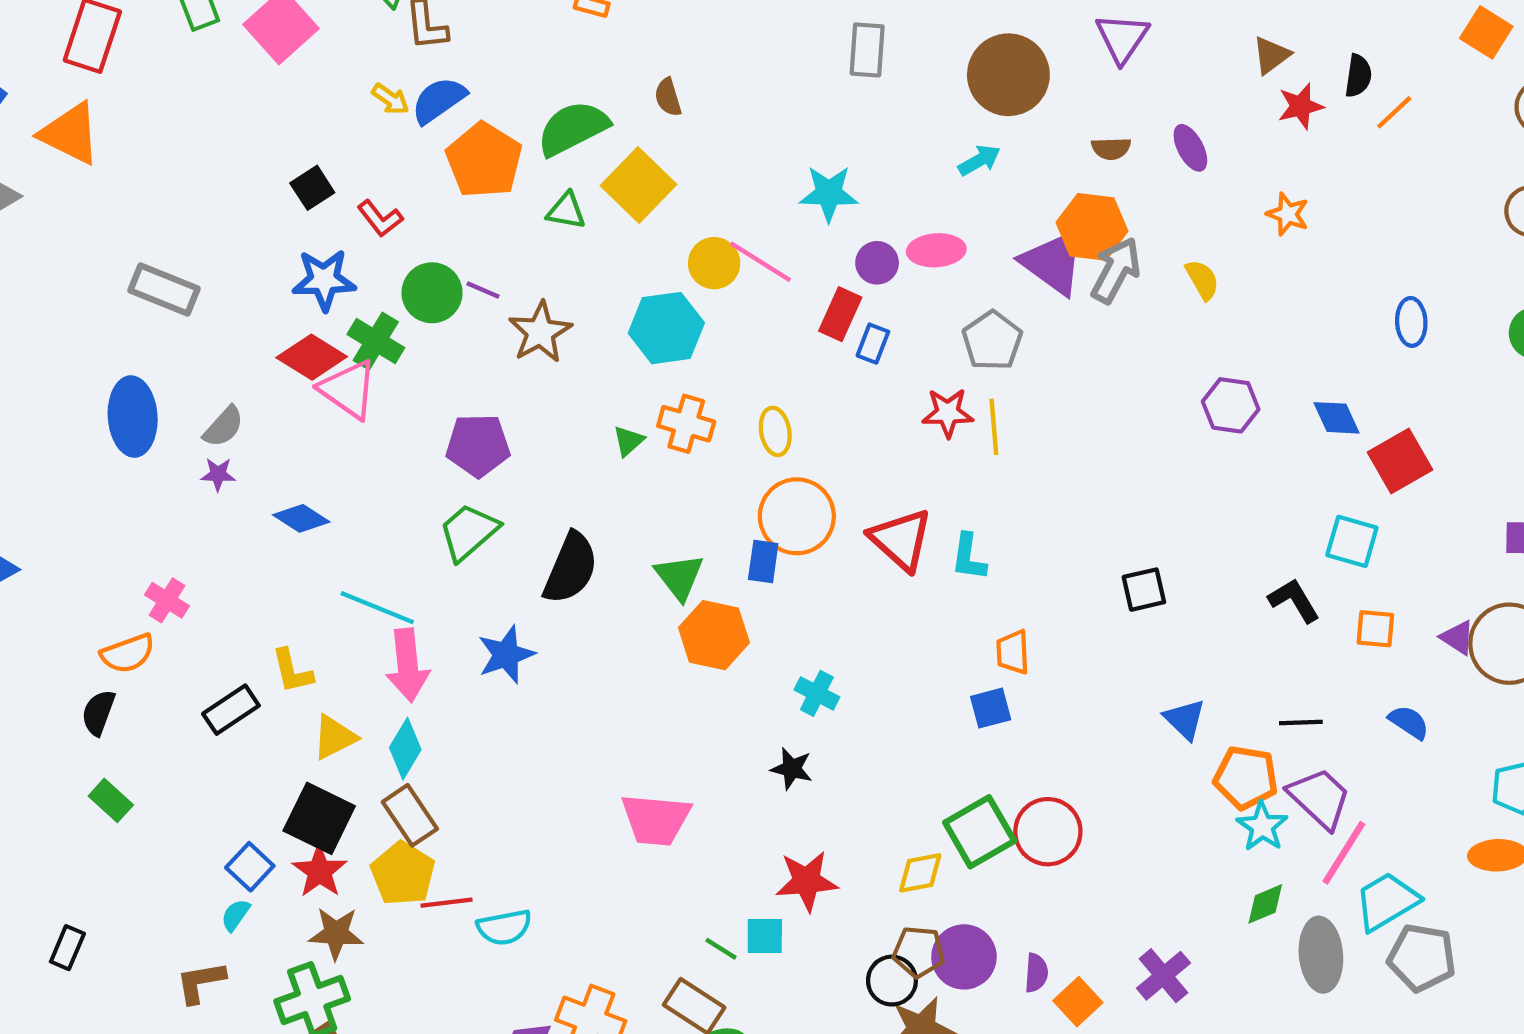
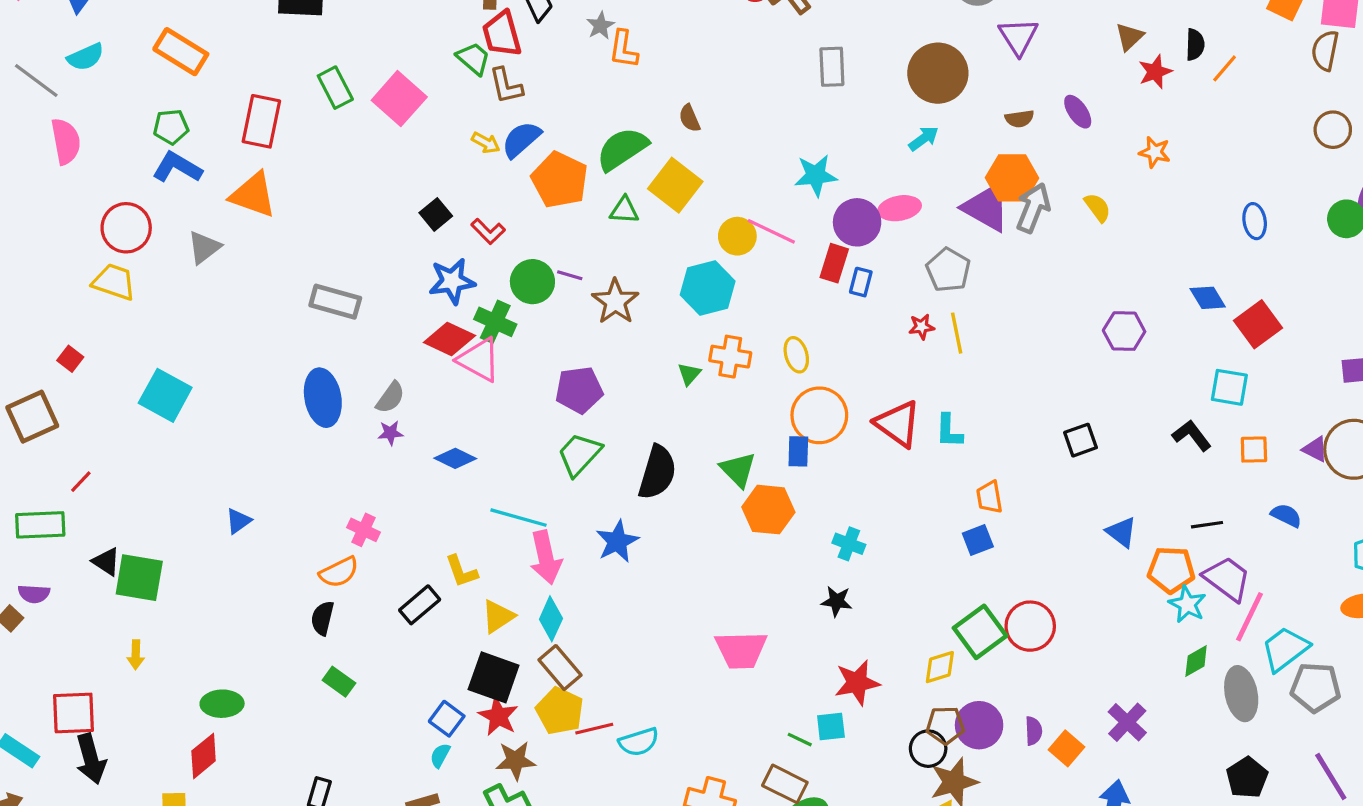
purple circle: (877, 263) -> (857, 222), size x1.5
purple hexagon: (1231, 405) -> (1124, 331), moved
red star: (948, 413) -> (922, 327), size x0.7

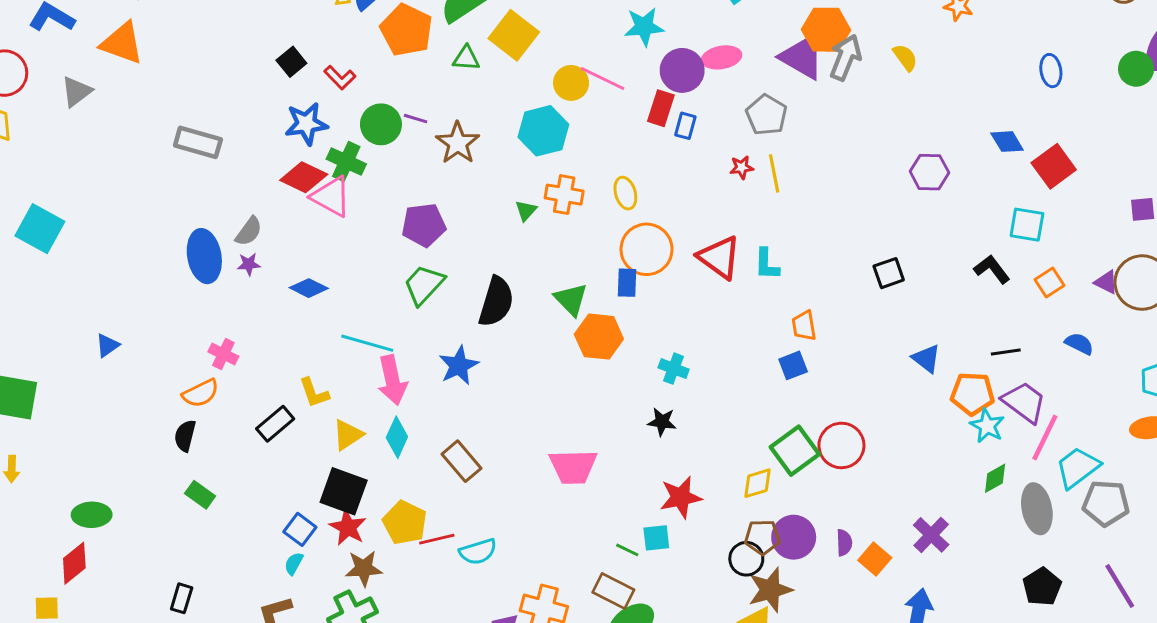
blue ellipse: (323, 398) -> (204, 256), moved
orange square: (1254, 450) -> (1049, 282), turned -32
brown rectangle: (560, 668) -> (461, 461), moved

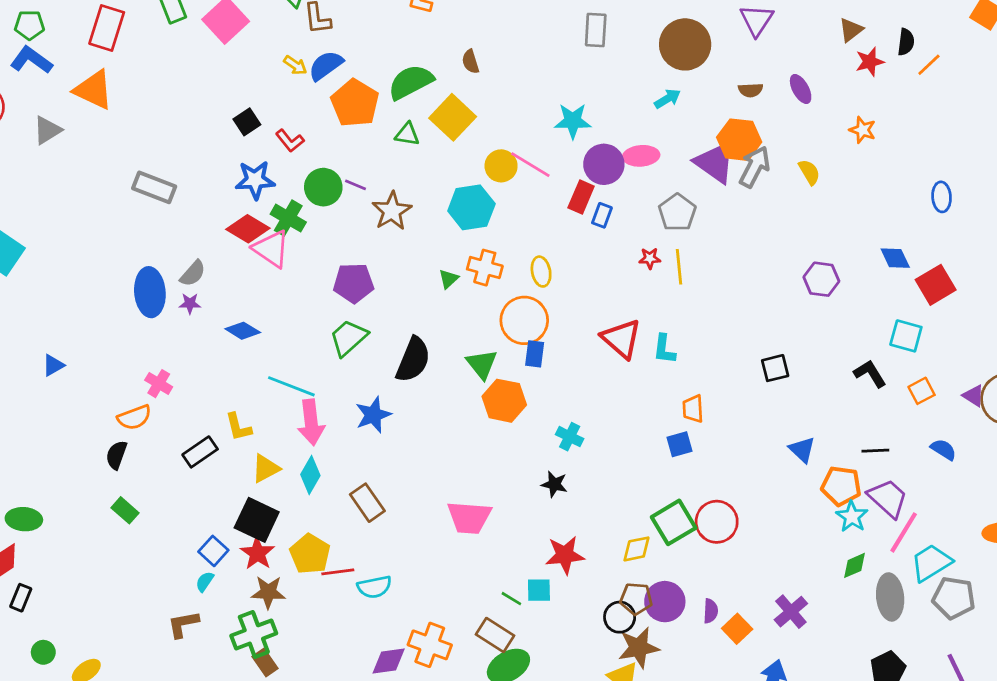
orange circle: (647, 249) -> (524, 320), moved
black rectangle: (182, 598) -> (21, 598), moved

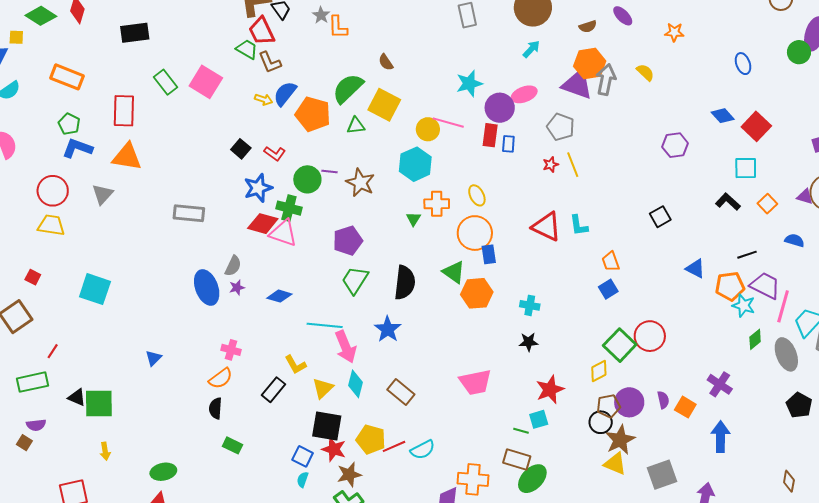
green pentagon: (29, 25) -> (69, 124), turned -30

